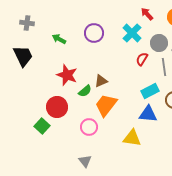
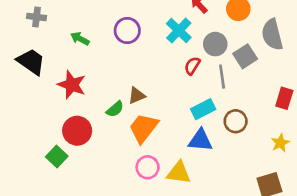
black trapezoid: (23, 56) -> (31, 62), turned -30
red star: (67, 75) -> (72, 85), moved
pink circle: (89, 127) -> (148, 167), moved

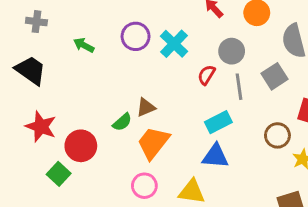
cyan cross: (179, 31) -> (174, 44), moved
gray square: (245, 56) -> (274, 76), moved
red star: (72, 85) -> (41, 127), moved
brown circle: (236, 121) -> (277, 135), moved
pink circle: (148, 167) -> (144, 186), moved

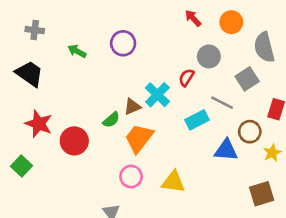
cyan cross: (174, 44) -> (157, 95), moved
gray line: (239, 87) -> (222, 103), moved, turned -55
blue triangle: (215, 156) -> (226, 150), moved
green square: (59, 174) -> (22, 166), moved

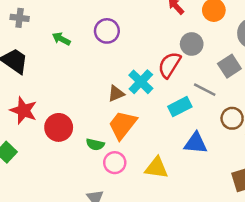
red semicircle: (186, 78) -> (169, 65), size x1.5
green semicircle: (111, 120) -> (95, 144), moved, turned 54
blue triangle: (226, 150) -> (196, 143), moved

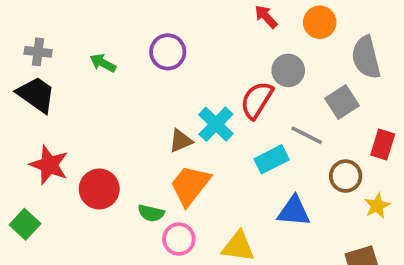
gray cross: (20, 18) -> (38, 52), moved

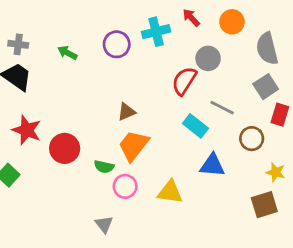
gray square: (342, 102) -> (266, 87), moved
cyan cross: (216, 124) -> (156, 32), moved, turned 32
cyan rectangle: (272, 159) -> (195, 126), turned 65
yellow star: (377, 206) -> (276, 172), moved, turned -30

